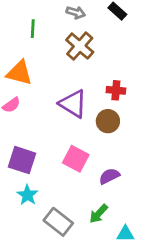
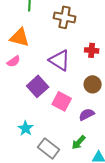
brown cross: (80, 46) -> (65, 17), turned -30
brown circle: (108, 121) -> (93, 84), moved
purple square: (22, 160) -> (38, 86), moved, turned 30

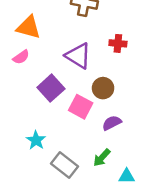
brown circle: (93, 84) -> (103, 88), moved

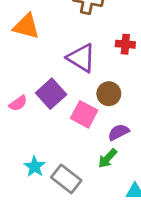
pink semicircle: (21, 57) -> (18, 103), moved
cyan star: (36, 140) -> (35, 167), moved
green arrow: (102, 158) -> (107, 158), moved

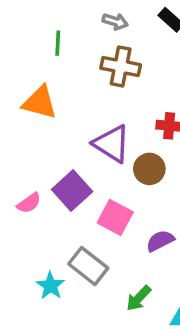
brown circle: (109, 94) -> (149, 169), moved
green arrow: (107, 158) -> (139, 298), moved
gray rectangle: (66, 179) -> (88, 266), moved

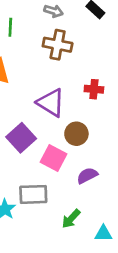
brown circle: (149, 169) -> (76, 134), moved
gray rectangle: (88, 266) -> (33, 194), turned -40

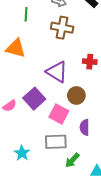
purple semicircle: (87, 176) -> (85, 127), turned -63
gray rectangle: (33, 194) -> (56, 142), moved

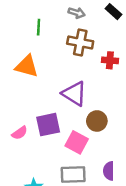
red cross: (90, 62) -> (110, 60), moved
purple square: (34, 99) -> (48, 125), turned 30
purple semicircle: (85, 127) -> (109, 171), moved

